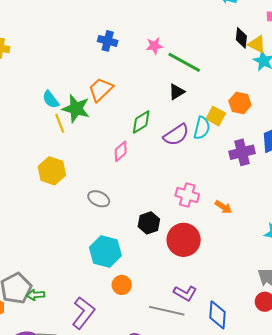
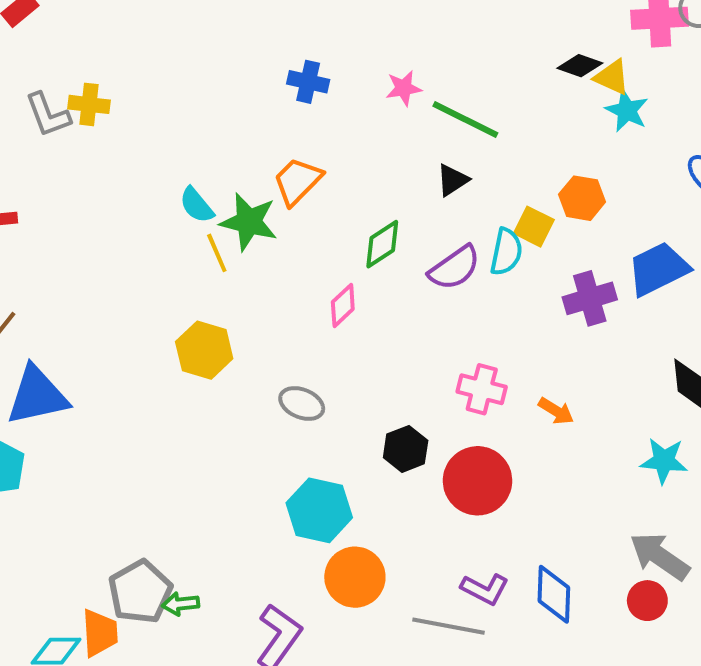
black diamond: (241, 38) -> (580, 66), turned -75
orange circle: (122, 285) -> (355, 577), size x1.5
blue diamond: (218, 315) -> (554, 594), moved

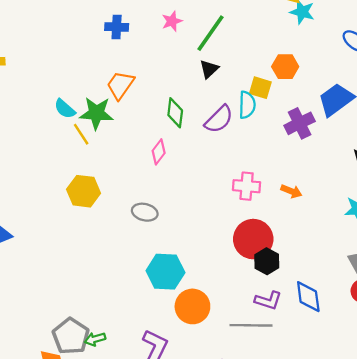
green line: (465, 119) -> (210, 33), turned -72
green diamond: (382, 244) -> (175, 113), turned -40
black hexagon: (406, 449) -> (267, 261), moved

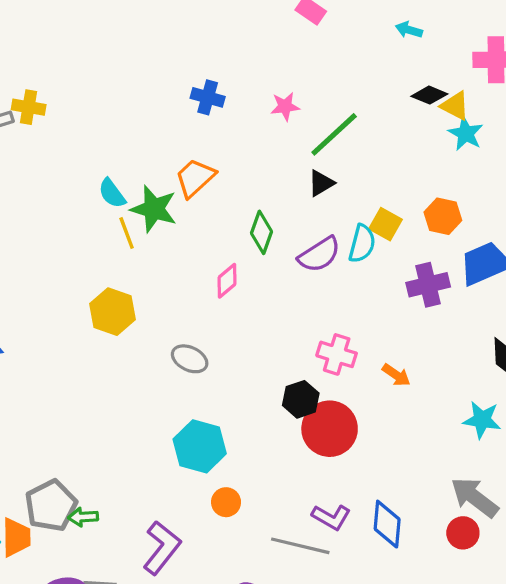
orange hexagon: (285, 67) -> (443, 216), moved
black hexagon: (267, 261) -> (301, 399), moved
orange circle: (192, 306) -> (226, 502), size x0.6

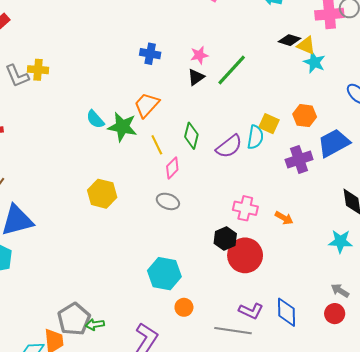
black triangle: (321, 183) -> (196, 77), moved
yellow line: (127, 233) -> (157, 145), moved
gray ellipse: (190, 359) -> (168, 201), moved
gray arrow: (475, 497) -> (340, 291), size x0.6

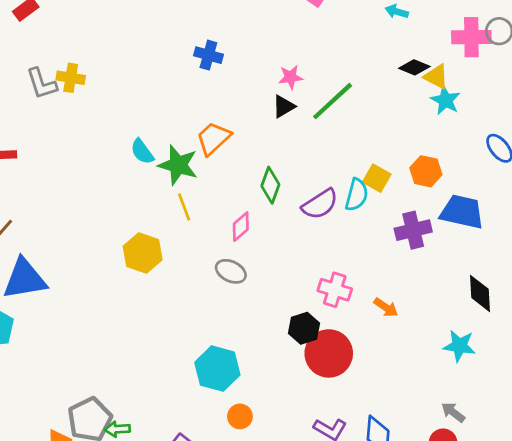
blue cross: (150, 54) -> (208, 55), moved
blue trapezoid: (334, 143) -> (462, 212), turned 36
yellow line: (157, 145) -> (184, 207), moved

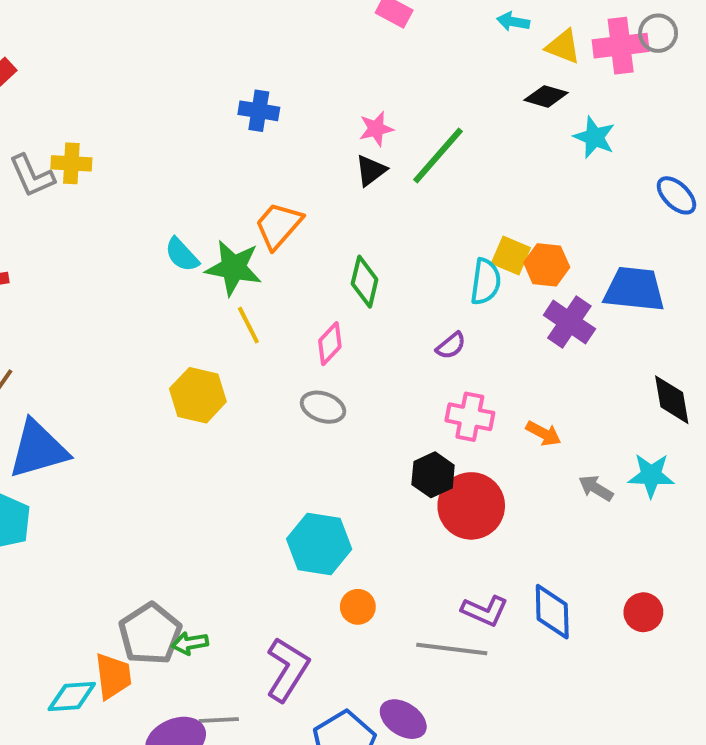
yellow triangle: (436, 77) -> (563, 47), moved
orange hexagon: (426, 171) -> (547, 265), moved
purple semicircle: (320, 204) -> (451, 346), moved, size x0.6
purple cross: (413, 230) -> (569, 322), turned -36
gray arrow: (453, 412) -> (596, 488), moved

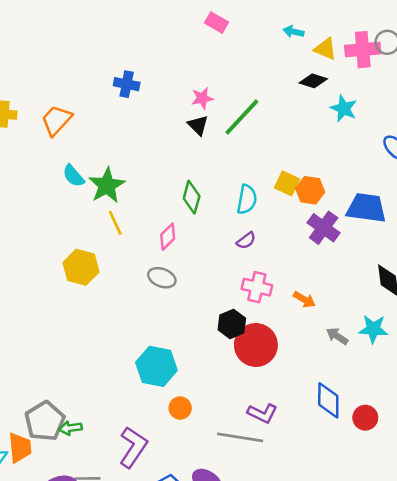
black triangle: (371, 170) -> (198, 125), turned -40
orange trapezoid: (278, 225) -> (56, 120), moved
green star: (234, 268) -> (107, 185), turned 30
cyan semicircle: (486, 282) -> (247, 199), moved
blue diamond: (552, 612) -> (328, 400), moved

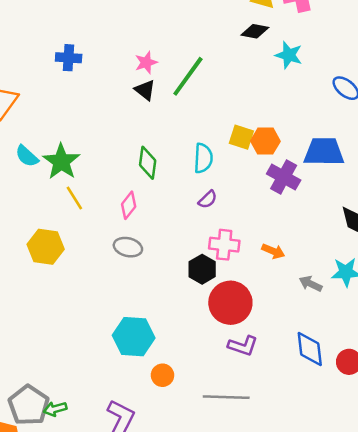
black hexagon: (232, 324) -> (202, 269), moved
purple L-shape: (262, 413) -> (243, 346), moved

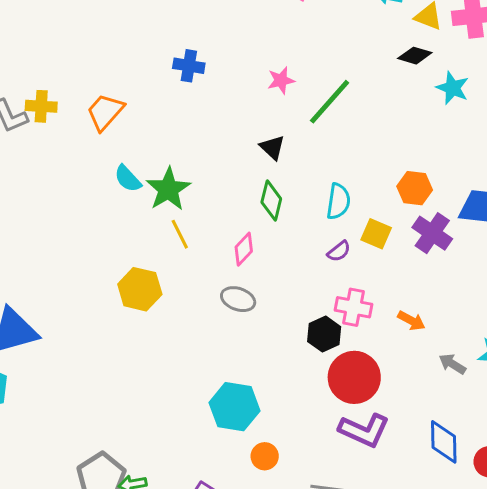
black triangle: (145, 90) -> (272, 148), moved
yellow square: (241, 137) -> (376, 234), moved
purple L-shape: (243, 346) -> (364, 430), size x1.4

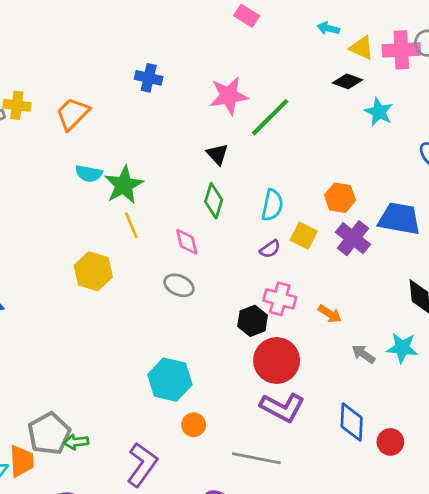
pink star: (281, 80) -> (229, 96), size x1.6
cyan semicircle: (128, 179) -> (89, 174), turned -40
pink diamond: (244, 249) -> (187, 242), turned -60

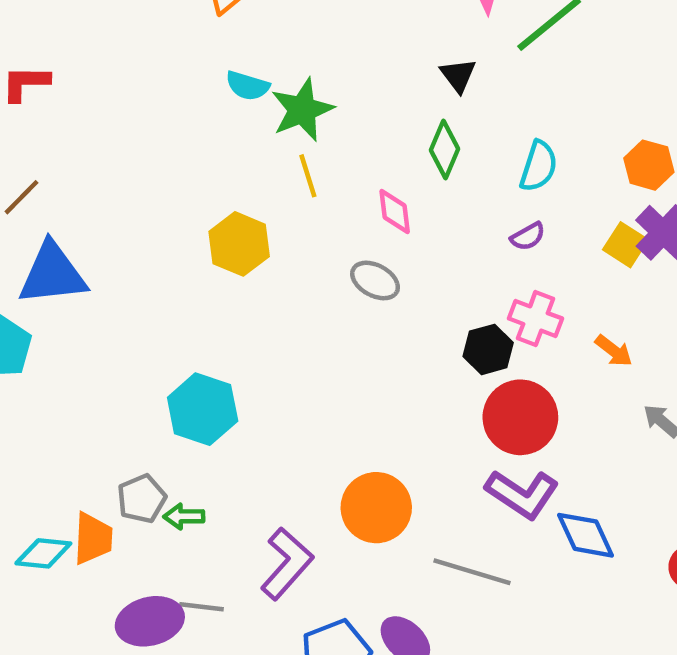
yellow square: (304, 236) -> (625, 245), moved
cyan hexagon: (170, 380) -> (203, 409), moved
blue diamond: (352, 422) -> (586, 535), moved, turned -33
orange circle: (194, 425) -> (376, 508), size x1.8
gray pentagon: (49, 434) -> (142, 499), size x0.7

